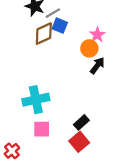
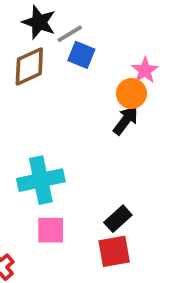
brown diamond: (44, 34) -> (29, 66), moved
black arrow: (97, 65) -> (126, 120), moved
red square: (79, 142) -> (114, 251), turned 30

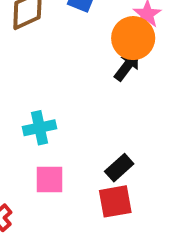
orange circle: (131, 93) -> (133, 38), size x1.4
cyan cross: (41, 180) -> (40, 128), size x0.7

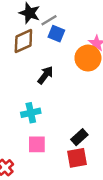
black arrow: (127, 66) -> (45, 75), moved

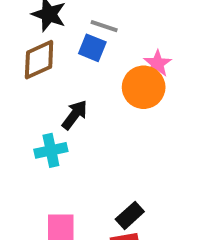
gray line: (49, 20) -> (104, 26), moved, turned 49
cyan cross: (31, 113) -> (51, 150), moved

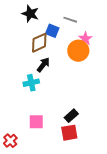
gray line: (104, 26) -> (70, 20), moved
brown diamond: (39, 60) -> (39, 43), moved

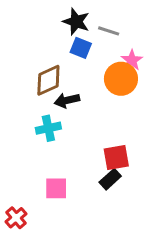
black star: (30, 14) -> (76, 22), moved
brown diamond: (39, 43) -> (48, 80), moved
black arrow: (43, 65) -> (67, 100), turned -140
red square: (69, 133) -> (116, 158), moved

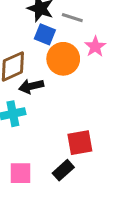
orange circle: (121, 79) -> (63, 59), moved
black rectangle: (110, 179) -> (63, 170), moved

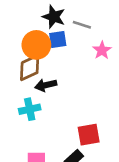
blue square: (45, 34) -> (58, 40), turned -30
orange circle: (63, 59) -> (36, 45), moved

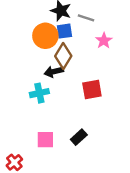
brown diamond: (30, 68) -> (63, 56), moved, turned -35
red square: (89, 135) -> (92, 89), moved

